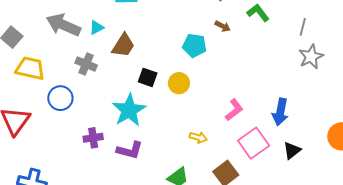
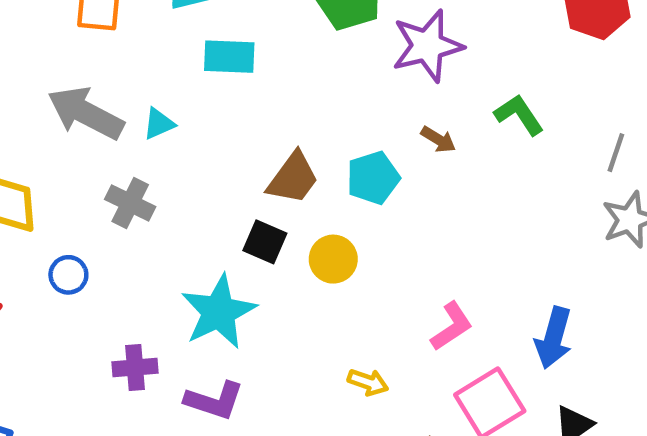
brown trapezoid: (123, 45) -> (293, 178), moved
cyan pentagon: (194, 45) -> (373, 178), turned -30
blue circle: (60, 98) -> (68, 275), size x0.7

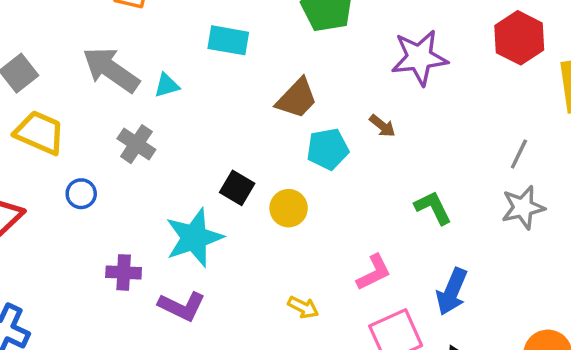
purple star: (427, 46) -> (419, 58), moved
green L-shape: (519, 115) -> (433, 208), moved
brown trapezoid: (293, 178) -> (297, 98), moved

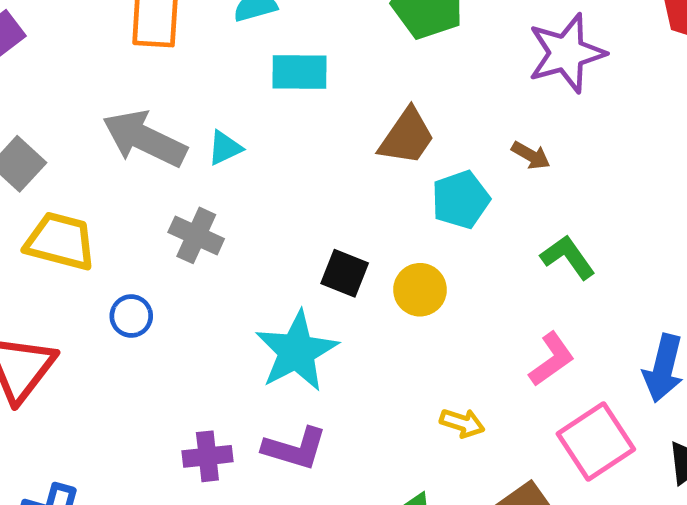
green L-shape: (433, 208) -> (568, 257), moved
purple cross: (124, 272) -> (207, 456), moved

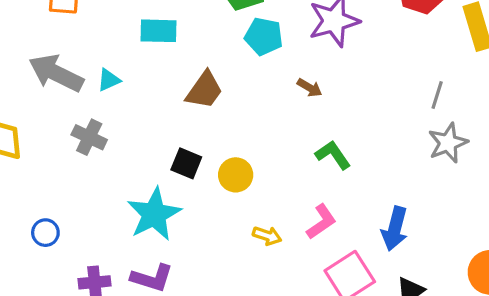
brown trapezoid: (407, 137) -> (204, 90), moved
cyan pentagon: (461, 200) -> (264, 36), moved, turned 30
blue circle: (131, 316) -> (45, 233), moved
yellow arrow: (462, 423) -> (267, 236), moved

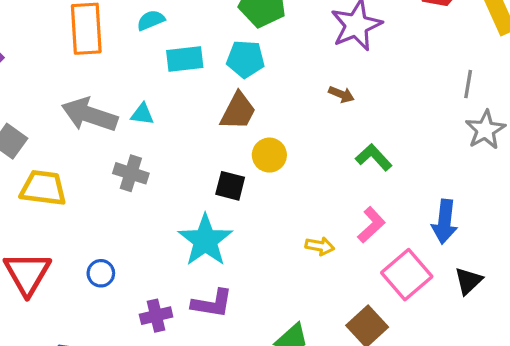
cyan pentagon: (264, 36) -> (246, 59), moved
cyan triangle: (109, 80) -> (142, 114), turned 40
yellow circle: (236, 175) -> (269, 155), moved

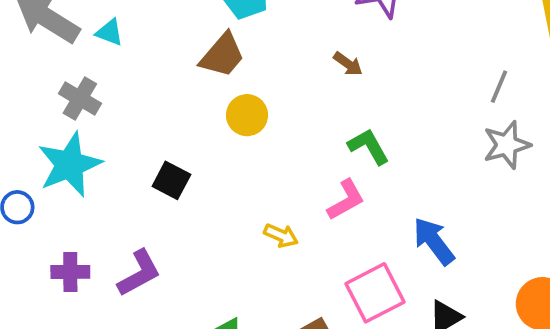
black square: (230, 186) -> (171, 180), moved
blue arrow: (445, 222) -> (434, 241), turned 123
pink L-shape: (371, 225) -> (346, 200), moved
cyan star: (205, 240) -> (70, 165), moved
purple L-shape: (212, 303) -> (139, 273), turned -51

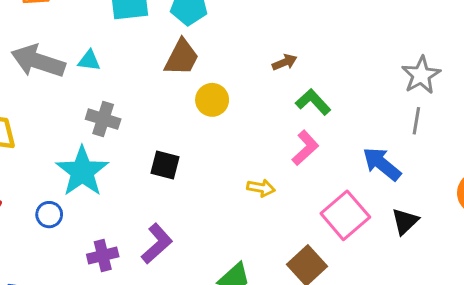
brown arrow: (348, 64) -> (285, 62), moved, turned -45
gray line: (499, 87) -> (416, 121), moved
gray cross: (80, 98) -> (103, 119), moved

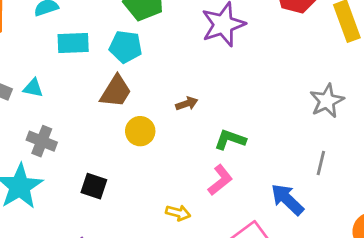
brown arrow: (285, 62) -> (187, 104), moved
gray star: (421, 75) -> (327, 101), moved
green L-shape: (313, 102) -> (230, 140), turned -32

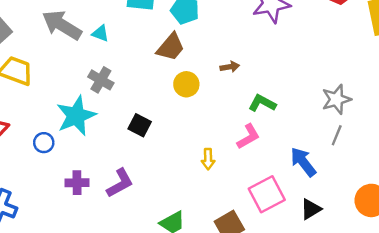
gray star: (327, 101) -> (336, 99), moved
yellow arrow: (178, 213) -> (208, 159), turned 66

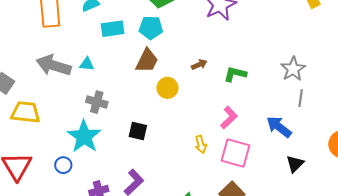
green L-shape: (262, 103) -> (235, 74), moved
pink square: (267, 194) -> (236, 153), moved, turned -32

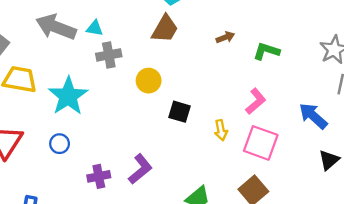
yellow circle: (167, 88) -> (149, 81), moved
gray cross: (97, 102) -> (109, 55), moved, turned -30
black square: (138, 131) -> (179, 112), moved
cyan star: (84, 136) -> (68, 96), moved

